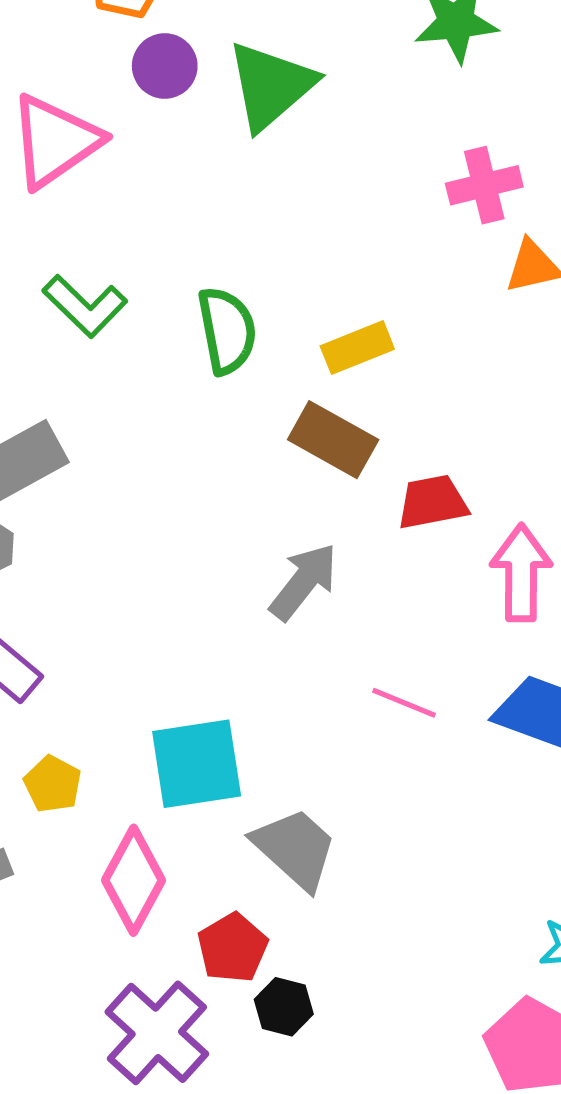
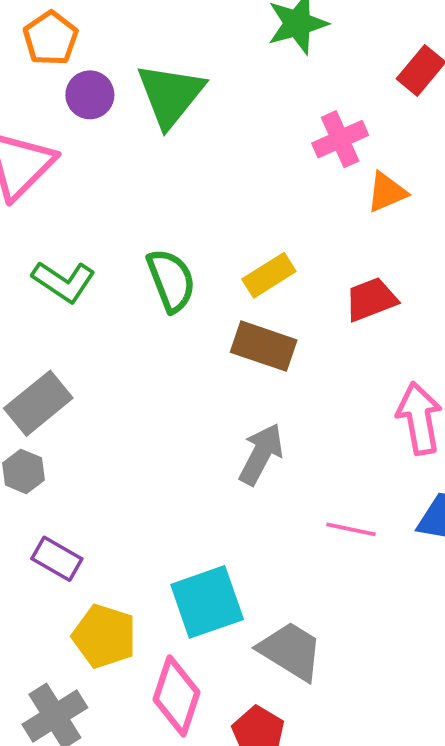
red trapezoid: (432, 502) -> (371, 299), moved
yellow pentagon: (53, 784) -> (104, 636), size x1.5

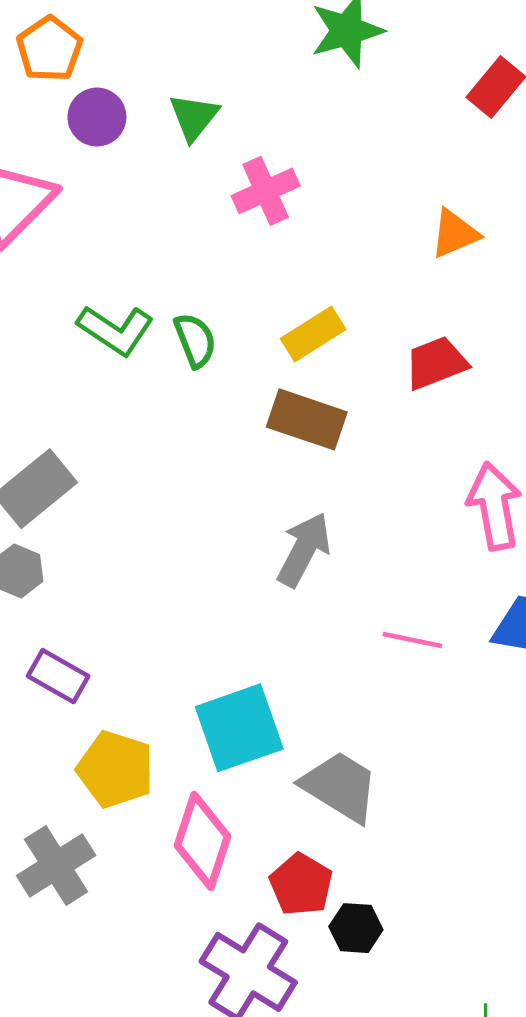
green triangle: (170, 95) -> (194, 117), size x0.6
pink cross: (340, 139) -> (266, 191), moved
green semicircle: (171, 280) -> (195, 340), size x0.7
green L-shape: (64, 282) -> (116, 330), moved

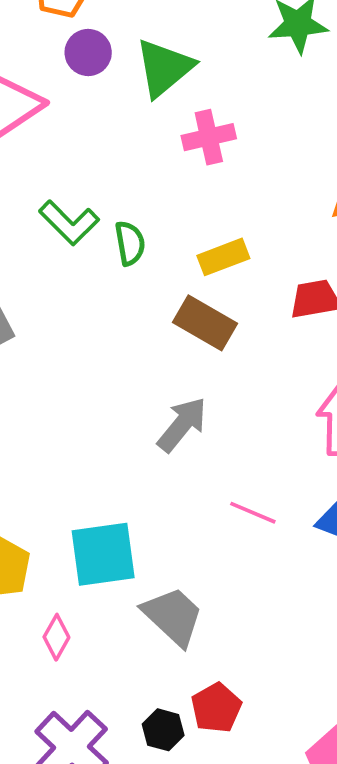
green triangle: (194, 117) -> (164, 68), size x1.5
pink diamond: (203, 841) -> (56, 637), size x0.6
red pentagon: (301, 884) -> (216, 708), moved

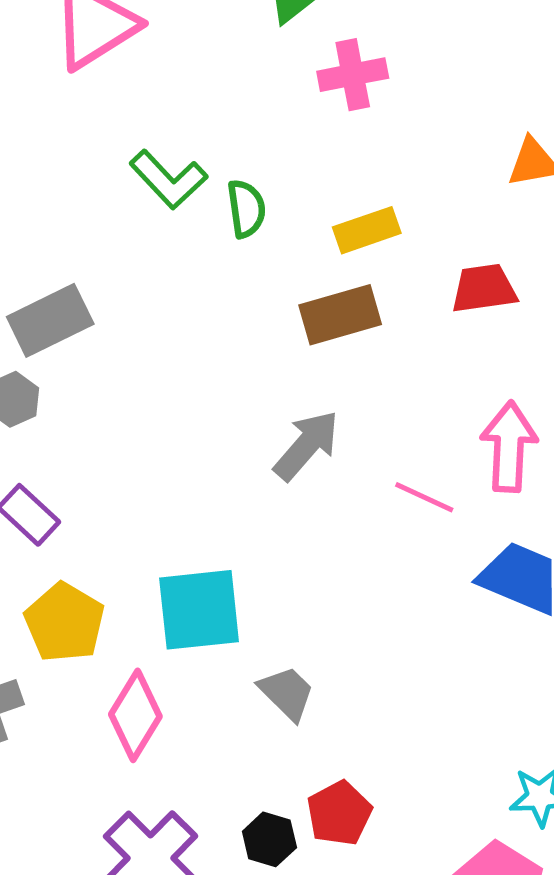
brown rectangle: (205, 323) -> (340, 315), turned -48
pink line: (253, 513) -> (424, 497), moved
gray trapezoid: (173, 616) -> (287, 693), size x0.7
pink diamond: (56, 637) -> (135, 715), size x1.5

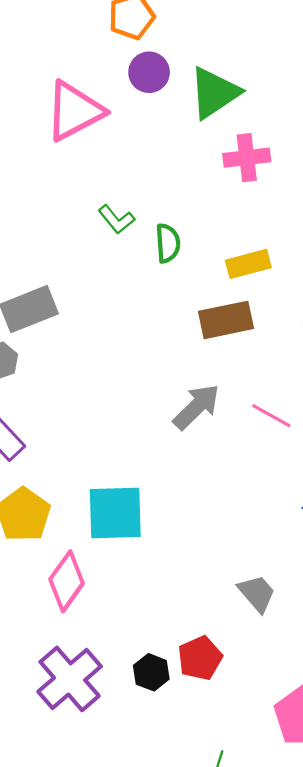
green L-shape: (168, 179) -> (116, 219), size x0.7
pink line: (424, 497) -> (271, 416), moved
gray trapezoid: (287, 693) -> (257, 593), moved

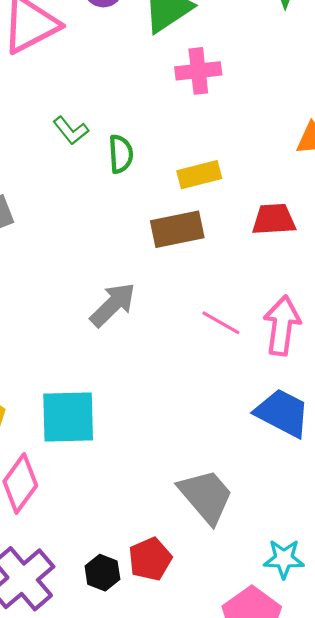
gray arrow: (196, 407) -> (113, 305), moved
gray trapezoid: (257, 593) -> (206, 496), size x1.5

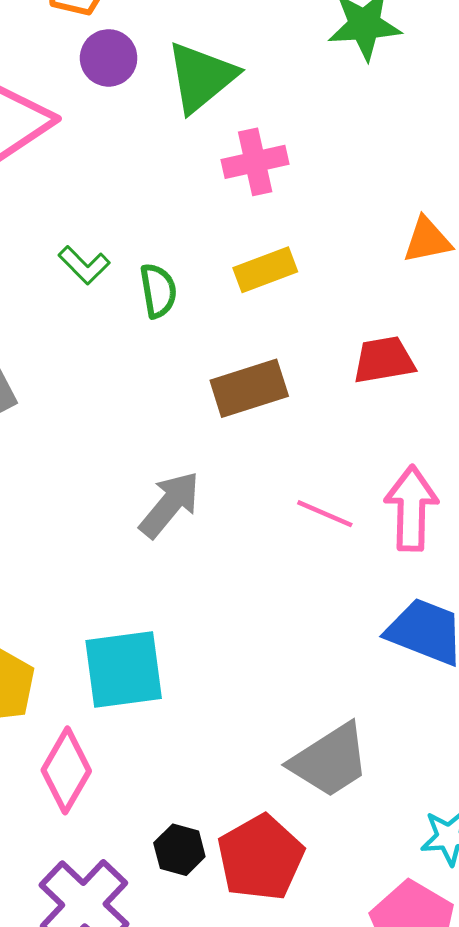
yellow rectangle: (199, 175) -> (265, 270), moved
gray trapezoid: (206, 496) -> (330, 760), turned 104
red pentagon: (150, 559) -> (261, 858), size x1.4
black hexagon: (102, 573) -> (179, 850), moved

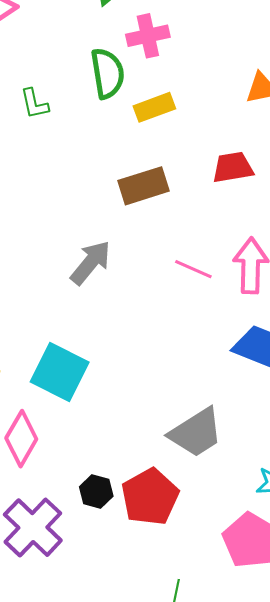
green L-shape: (84, 265) -> (34, 104), turned 32
green semicircle: (158, 291) -> (107, 73), moved, size x1.4
cyan square: (124, 670) -> (60, 372), turned 34

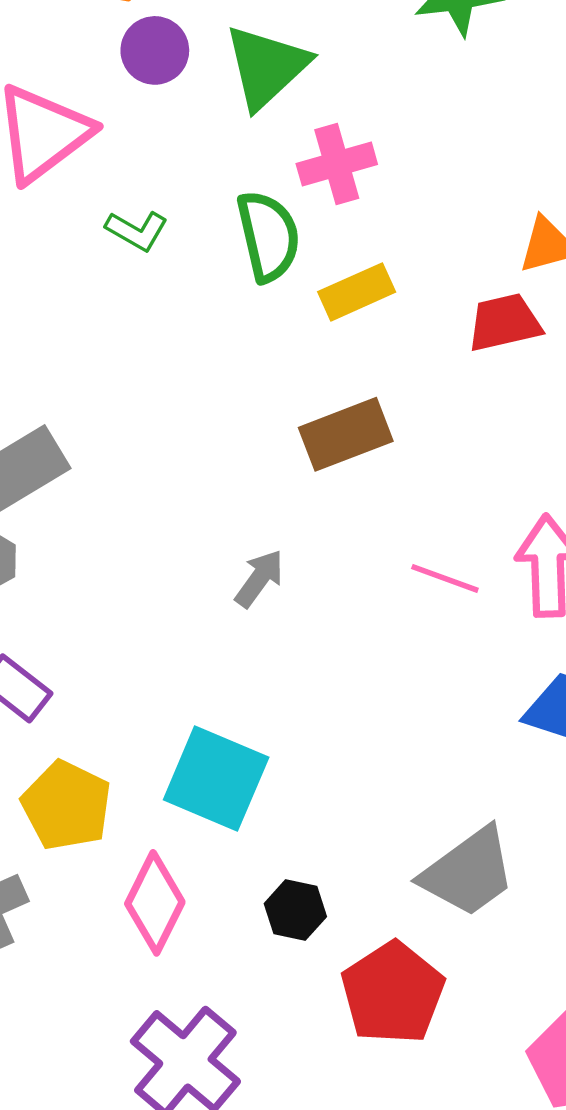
green L-shape: (34, 104) -> (137, 231), moved, turned -44
red trapezoid: (233, 167) -> (504, 323), moved
gray arrow: (91, 263) -> (259, 578), size x0.7
black hexagon: (96, 491) -> (295, 910), moved

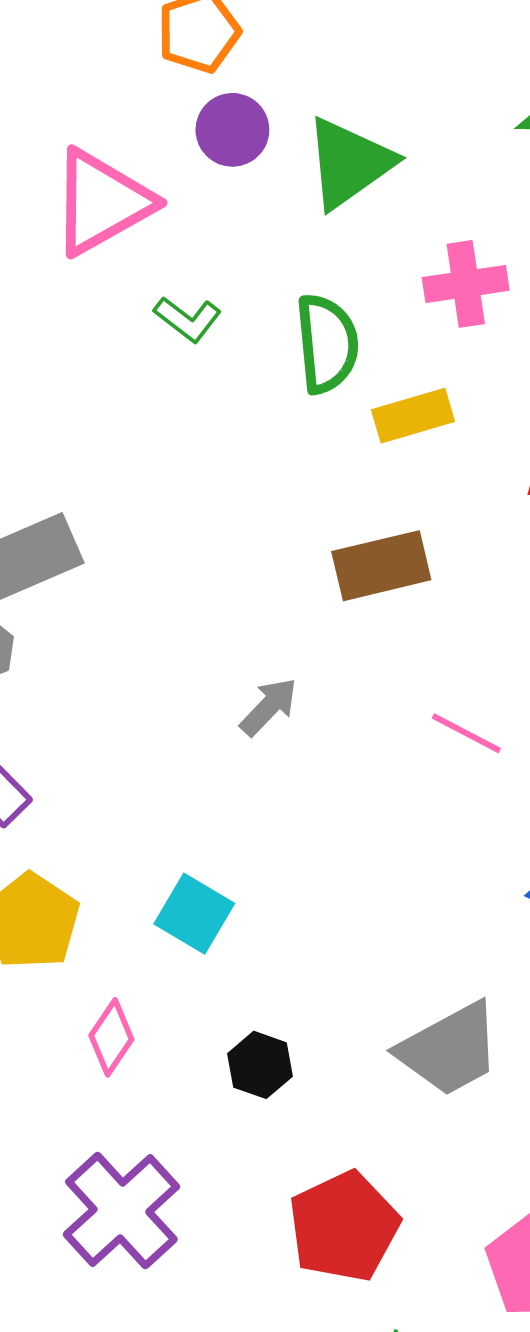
pink cross: (337, 164) -> (466, 284), moved
cyan square: (216, 778) -> (194, 914), size x0.7
pink diamond: (155, 903) -> (111, 1037), size x0.7
red pentagon: (393, 993) -> (344, 1227), moved

